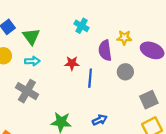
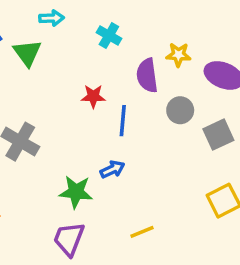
cyan arrow: (32, 61) -> (52, 18), moved
gray square: (149, 100) -> (218, 135), moved
blue arrow: (100, 120) -> (112, 169), moved

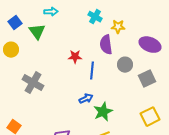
cyan cross: (109, 36) -> (95, 17), moved
yellow star: (178, 55) -> (118, 27), moved
green star: (76, 192) -> (103, 112), moved, turned -30

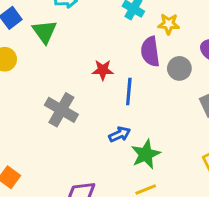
gray circle: (125, 65) -> (179, 68), moved
gray cross: (33, 83) -> (61, 110), moved

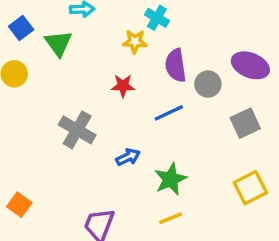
yellow star: (169, 24) -> (135, 42), moved
blue line: (129, 91) -> (169, 113), moved, turned 60
blue arrow: (120, 134) -> (128, 157), moved

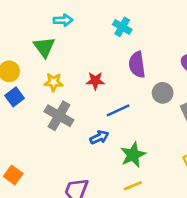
blue square: (21, 28) -> (15, 97), moved
yellow star: (135, 42) -> (54, 82), moved
gray circle: (208, 84) -> (163, 93), moved
blue line: (169, 113) -> (118, 110), moved

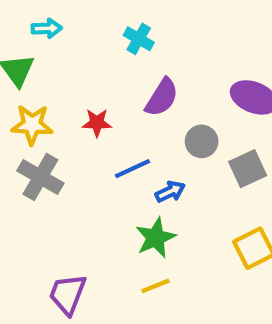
purple semicircle: (137, 65) -> (162, 97), turned -140
yellow star: (54, 82) -> (32, 125), size x1.4
blue arrow: (99, 137) -> (170, 192), moved

